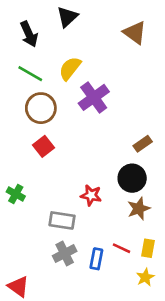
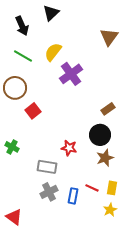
brown triangle: (135, 33) -> (109, 37), moved, turned 30
brown circle: (41, 108) -> (15, 88), moved

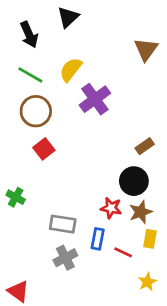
brown circle: (15, 88) -> (36, 111), moved
red star: (69, 148) -> (111, 208), moved
yellow rectangle: (112, 188) -> (150, 239), moved
blue rectangle: (73, 196) -> (98, 239), moved

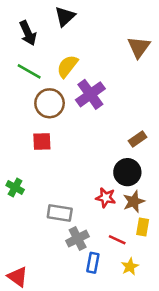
brown circle: (36, 111) -> (50, 103), moved
red square: (44, 149) -> (42, 142), turned 36
blue rectangle: (98, 239) -> (93, 263), moved
gray cross: (65, 258) -> (78, 239), moved
yellow star: (147, 282) -> (130, 267), moved

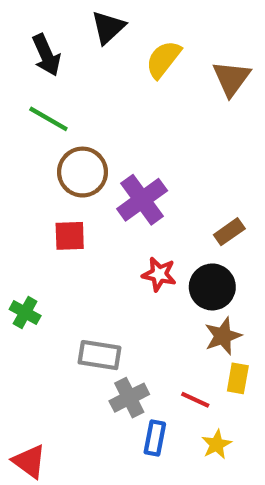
yellow semicircle: (67, 66) -> (163, 59), moved
purple cross: (90, 94) -> (142, 200), moved
red star: (106, 198) -> (159, 274), moved

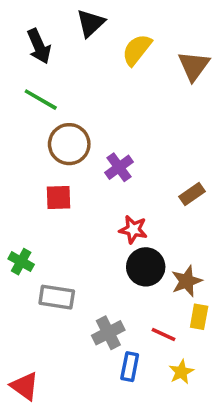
purple cross: (142, 200) -> (119, 167), size x0.7
black circle: (212, 287) -> (146, 267), moved
gray rectangle: (100, 355) -> (57, 297), moved

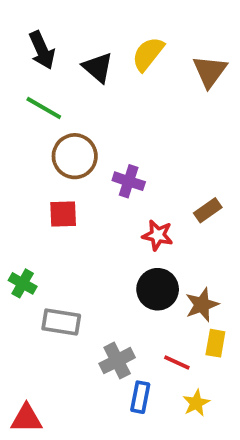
black triangle: (91, 23) -> (98, 67), moved, turned -36
purple cross: (119, 167) -> (129, 181), turned -36
red star: (133, 230) -> (158, 235), moved
red triangle: (25, 386) -> (26, 418), turned -36

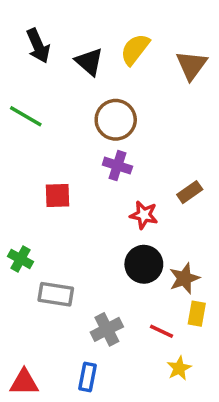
green line: (44, 108) -> (26, 116), moved
brown circle: (75, 156) -> (116, 120), moved
blue rectangle: (140, 397) -> (87, 377), moved

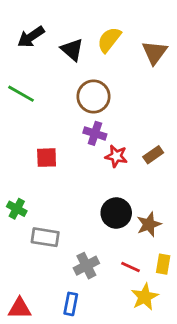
black arrow: (38, 46) -> (31, 37), turned 80
red star: (144, 215) -> (116, 156), moved
yellow rectangle: (197, 314) -> (163, 264), moved
yellow star: (179, 368) -> (145, 297), size x1.4

